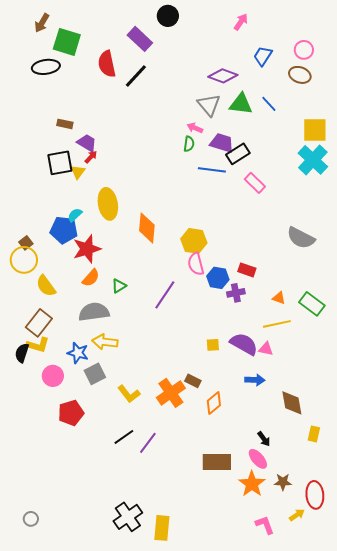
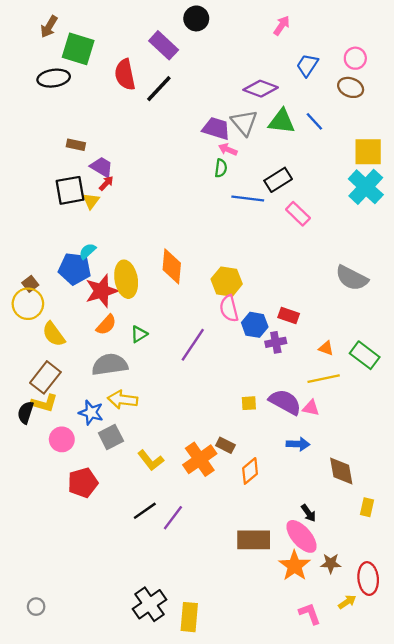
purple trapezoid: (222, 143) -> (216, 128), moved
yellow ellipse: (108, 204) -> (126, 279), moved
pink ellipse: (258, 459) -> (301, 536), size x1.4

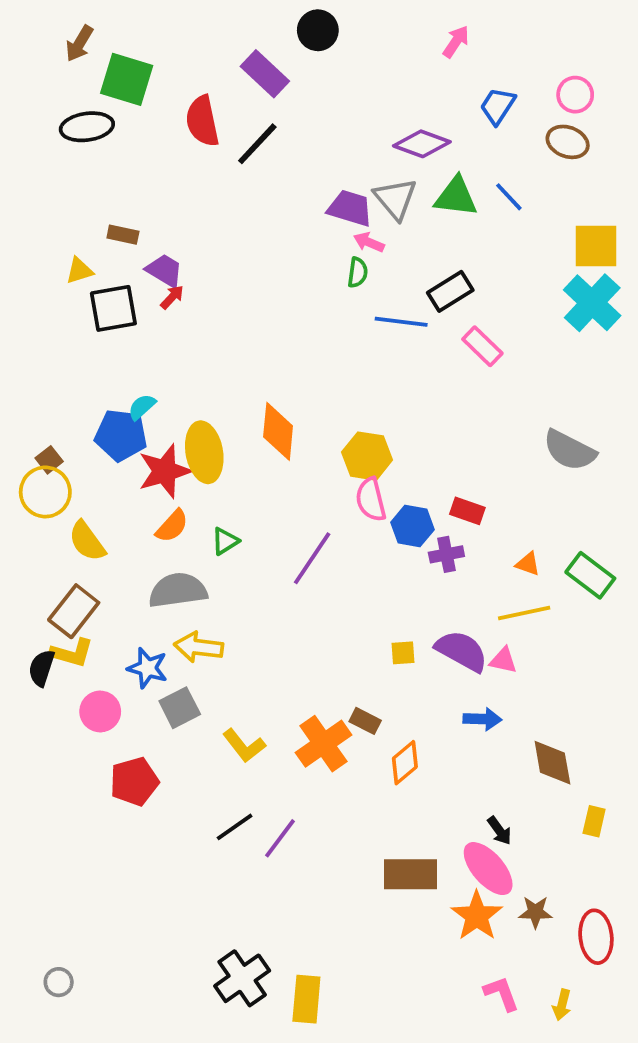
yellow triangle: (91, 201) -> (79, 271), moved, turned 36
yellow arrow: (347, 602) -> (562, 1005), moved, turned 138

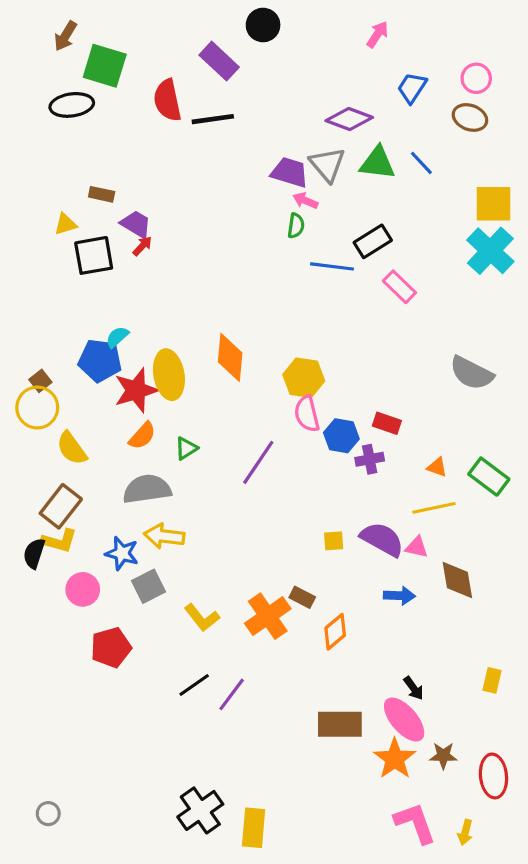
black line: (257, 144) -> (213, 119), turned 39
brown diamond: (552, 763) -> (457, 580), moved
pink L-shape: (501, 993) -> (415, 823), size x1.4

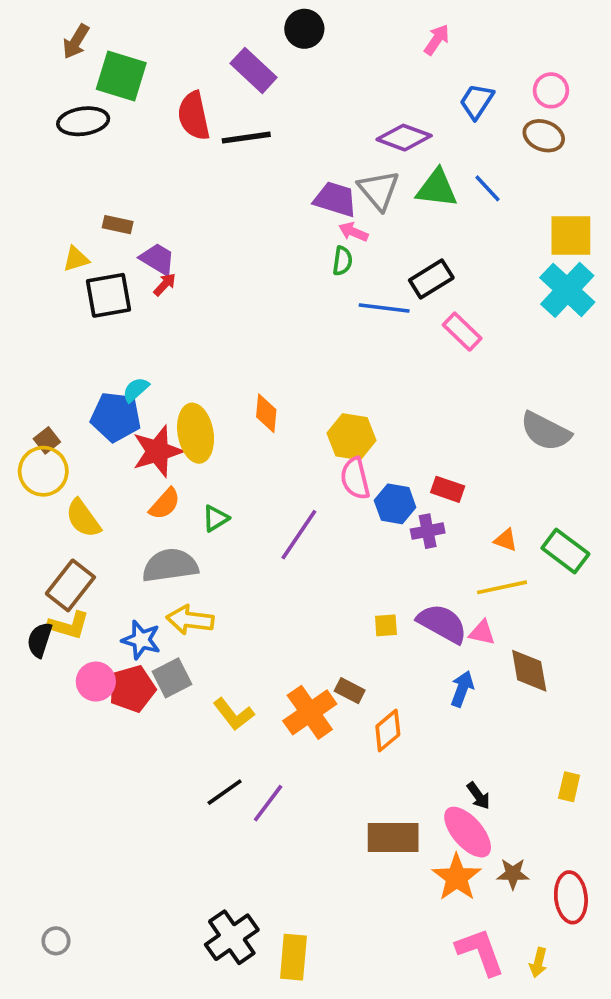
orange diamond: (230, 357) -> (266, 413), size x0.7
blue arrow: (399, 596) -> (462, 689), turned -72
red pentagon: (111, 647) -> (132, 689), moved

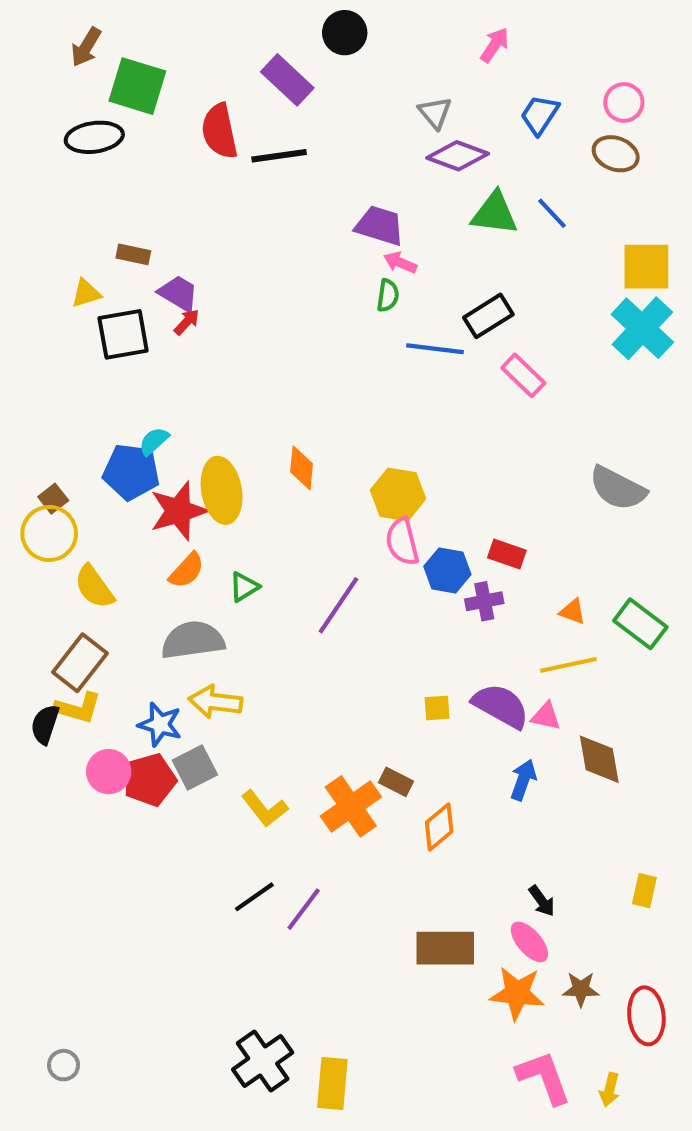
gray triangle: (379, 190) -> (435, 113), moved, size x0.7
pink ellipse: (468, 832) -> (529, 942), size x0.7
orange star: (457, 877) -> (517, 993), turned -30

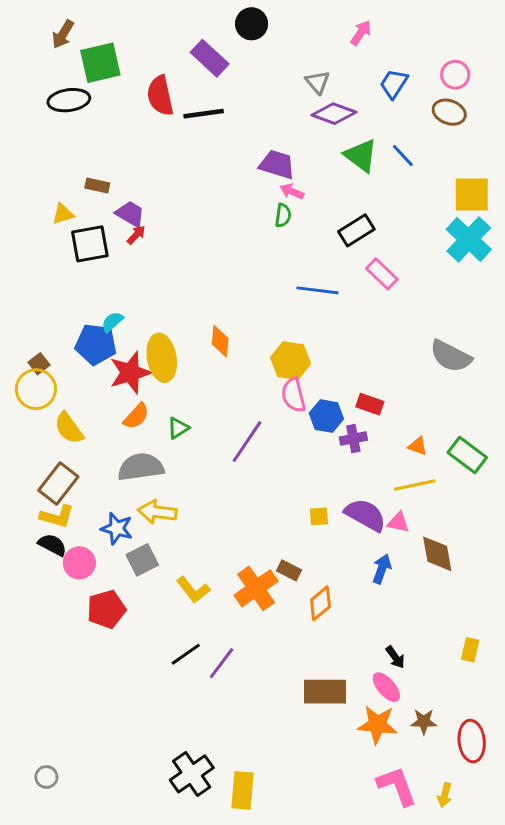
green square: (137, 86) -> (100, 63), turned -30
green triangle: (495, 213) -> (361, 156), turned 30
blue line: (435, 349) -> (317, 290), moved
black semicircle: (45, 724) -> (52, 545), moved, turned 100
red pentagon: (150, 780) -> (106, 609), moved

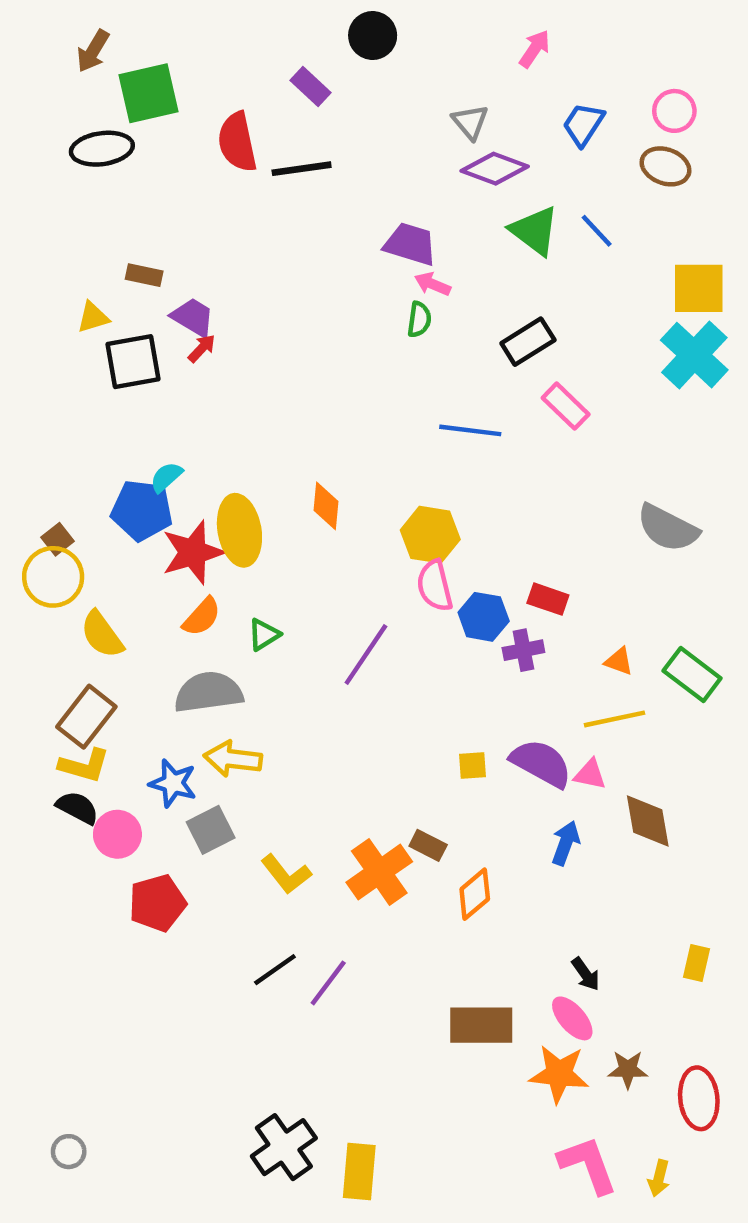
purple rectangle: (210, 58) -> (310, 87), size x0.7

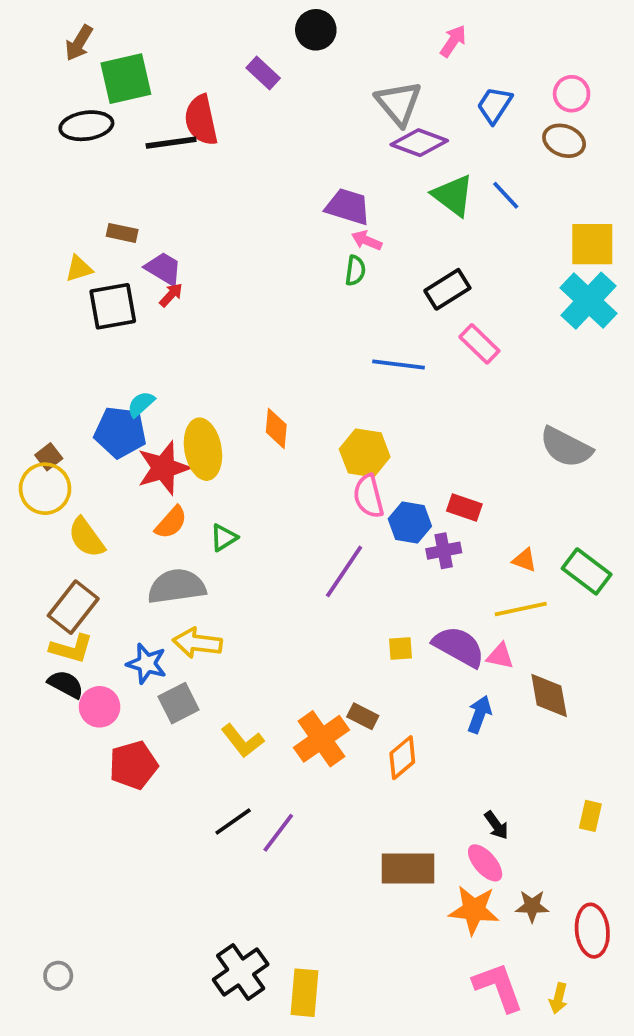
gray triangle: (470, 122) -> (399, 103), size x1.5
black line: (302, 169) -> (171, 143), moved
purple line: (366, 655) -> (344, 571), moved

